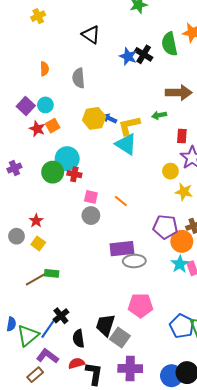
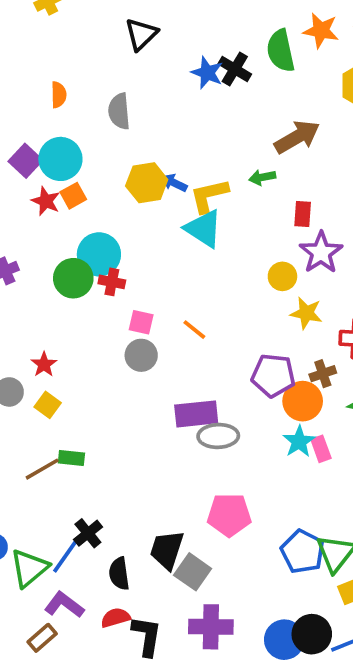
black triangle: (91, 35) -> (141, 34), turned 42
brown arrow: (179, 93) -> (297, 137), turned -30
cyan circle: (45, 105) -> (60, 159), size x1.5

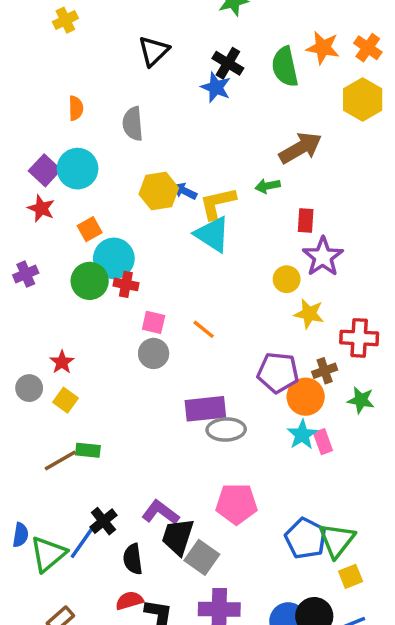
black cross: (235, 69) -> (228, 63), moved
orange square: (73, 196) -> (90, 229), moved
red star: (46, 201) -> (41, 208), moved
purple L-shape: (64, 605) -> (160, 512), moved

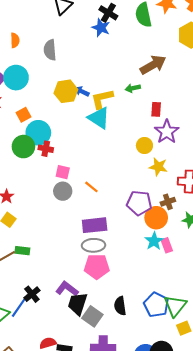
orange line: (204, 329) -> (91, 187), moved
gray ellipse: (226, 430) -> (94, 245), moved
pink pentagon: (236, 504) -> (97, 267), moved
black semicircle: (133, 559) -> (120, 306), moved

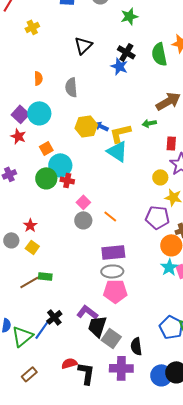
pink square: (63, 172) -> (83, 202), turned 32
purple pentagon: (139, 203) -> (157, 217), moved
black semicircle: (120, 306) -> (136, 346), moved

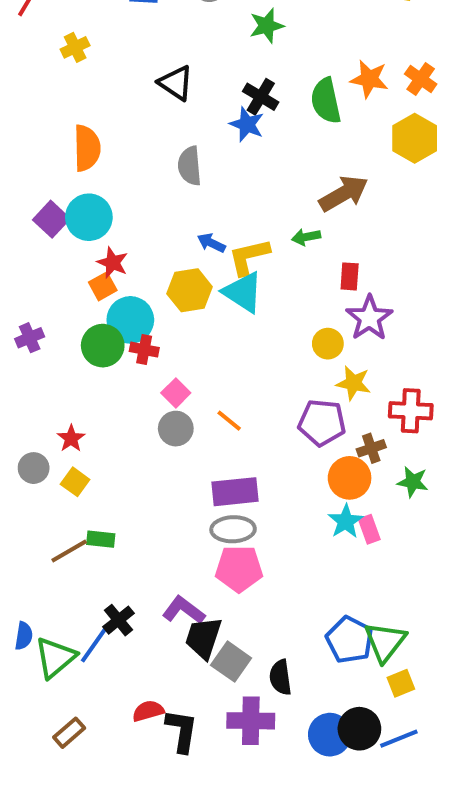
black triangle: (83, 45) -> (176, 83), turned -42
orange semicircle: (38, 78) -> (87, 148), size x1.6
gray semicircle: (71, 87) -> (190, 166), moved
yellow hexagon: (86, 126) -> (190, 290), moved
red star: (18, 136) -> (113, 263), moved

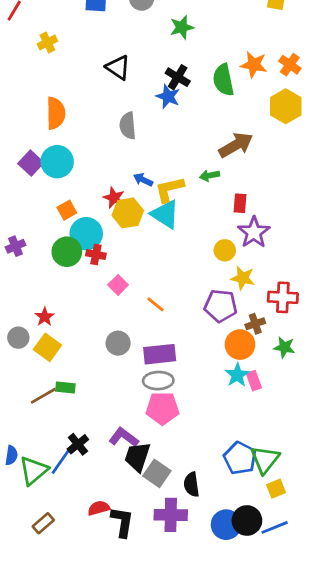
red star: (113, 263) -> (114, 198), moved
gray circle: (176, 429) -> (118, 343), moved
yellow square: (75, 482) -> (47, 347), size x1.4

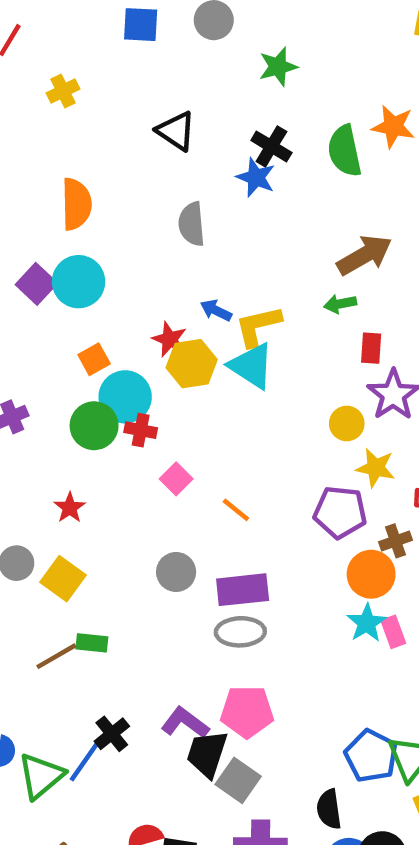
green arrow: (210, 176) -> (340, 304), moved
red star: (45, 317) -> (70, 508), moved
pink pentagon: (162, 408) -> (247, 712), moved
black semicircle: (191, 484) -> (329, 809), moved

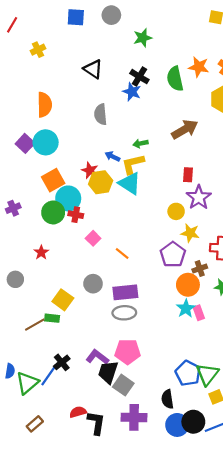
green arrow: (340, 304) -> (140, 143), moved
orange square: (94, 359) -> (53, 180), size x1.5
purple pentagon: (340, 512) -> (173, 255), turned 30
yellow square: (63, 579) -> (63, 300), moved

